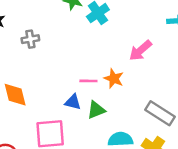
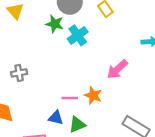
gray cross: (30, 39) -> (19, 73), moved

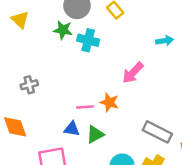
cyan cross: (78, 35) -> (88, 40), turned -36

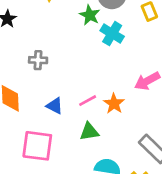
pink line: (85, 107) -> (88, 101), turned -42
blue triangle: (72, 129) -> (55, 106), moved

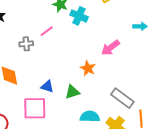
pink line: (88, 101) -> (47, 31), moved
blue triangle: (55, 106) -> (47, 86), moved

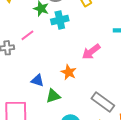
cyan cross: (79, 16) -> (60, 20), turned -36
blue triangle: (47, 86) -> (37, 81), moved

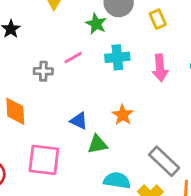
cyan cross: (60, 20) -> (117, 57), moved
pink arrow: (91, 52) -> (160, 68), moved, turned -66

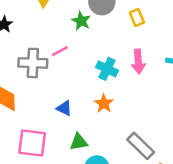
cyan cross: (117, 57) -> (107, 69), moved, turned 30
gray cross: (43, 71) -> (33, 63), size x1.6
green triangle: (97, 144) -> (79, 142), moved

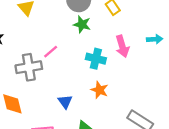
green star: (81, 21) -> (82, 24), moved
blue triangle: (64, 108) -> (65, 102), turned 40

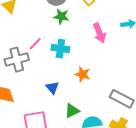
cyan cross: (96, 59) -> (60, 49), moved

